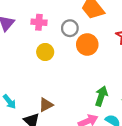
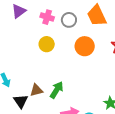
gray circle: (70, 28) -> (69, 20), moved
green arrow: (101, 96) -> (57, 90), moved

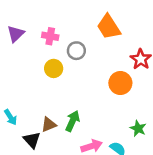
gray circle: (69, 20) -> (76, 51), moved
orange circle: (85, 46) -> (120, 83), moved

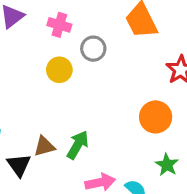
orange circle: (120, 83) -> (156, 117), moved

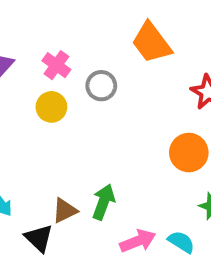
pink cross: (59, 25) -> (56, 65), turned 30
yellow circle: (59, 70) -> (51, 107), moved

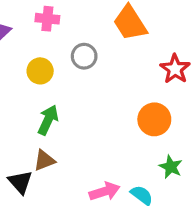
pink cross: (56, 65) -> (47, 19), moved, turned -35
green arrow: (103, 202) -> (48, 120), moved

